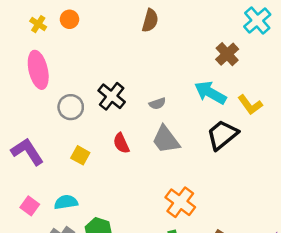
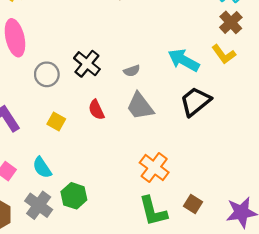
brown cross: (227, 54) -> (231, 22), moved
yellow L-shape: (250, 105) -> (224, 54), moved
cyan semicircle: (66, 202) -> (42, 168), turned -115

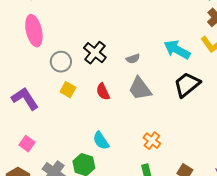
yellow square: (56, 122) -> (68, 90), moved
cyan semicircle: (42, 168) -> (101, 141), moved
orange cross: (154, 168) -> (152, 141), size x0.7

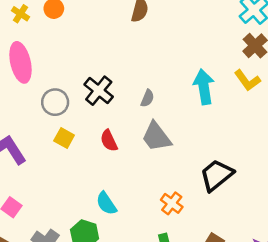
cyan arrow: (177, 50) -> (204, 87), turned 52
gray semicircle: (133, 59) -> (147, 98), turned -48
black trapezoid: (187, 85) -> (217, 175), moved

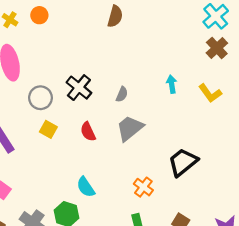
yellow L-shape: (247, 80) -> (210, 93), moved
cyan arrow: (204, 87) -> (172, 84), size x0.6
gray trapezoid: (156, 137) -> (130, 128), turned 88

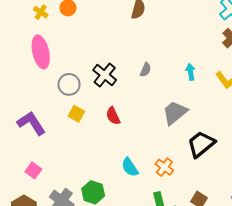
gray semicircle: (122, 94) -> (146, 70), moved
gray trapezoid: (130, 128) -> (175, 113), moved
cyan semicircle: (86, 187) -> (130, 167), moved

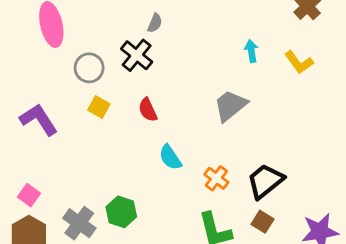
gray semicircle: (146, 70) -> (155, 23), moved
black trapezoid: (201, 144) -> (265, 181), moved
cyan semicircle: (130, 167) -> (170, 157), moved
pink square: (33, 170) -> (29, 195), moved

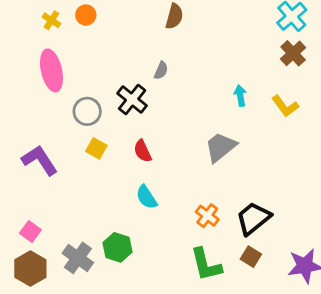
gray semicircle: (155, 23) -> (161, 70), moved
cyan semicircle: (170, 157) -> (147, 197), moved

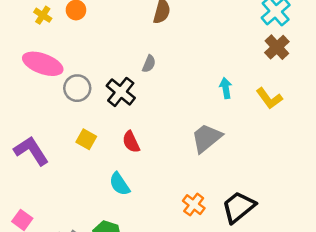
pink ellipse: (51, 70) -> (43, 64), turned -57
gray circle: (87, 111) -> (77, 88), moved
cyan semicircle: (147, 197) -> (119, 184), moved

